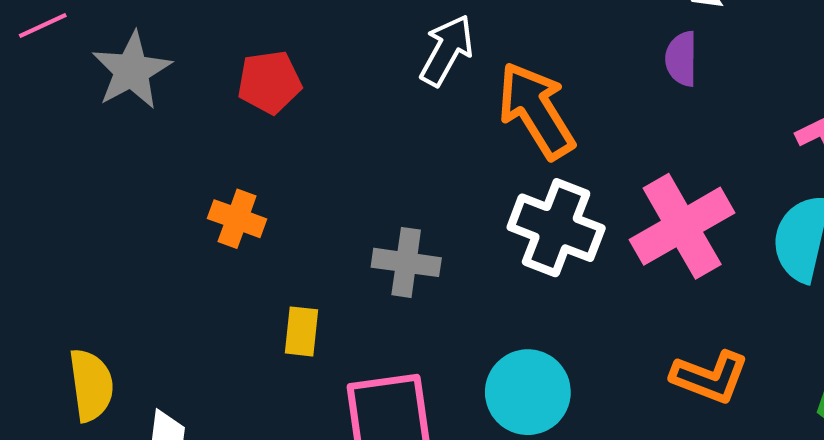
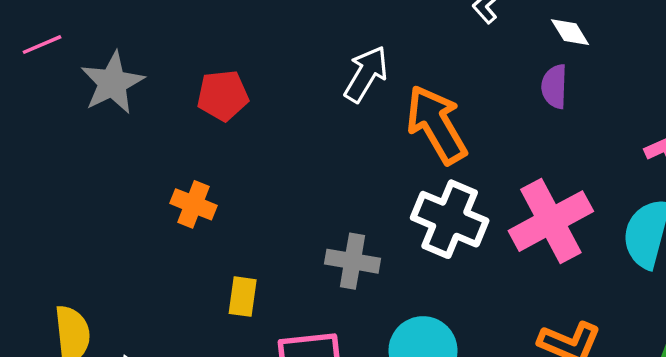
gray cross: (406, 262) -> (353, 261), moved

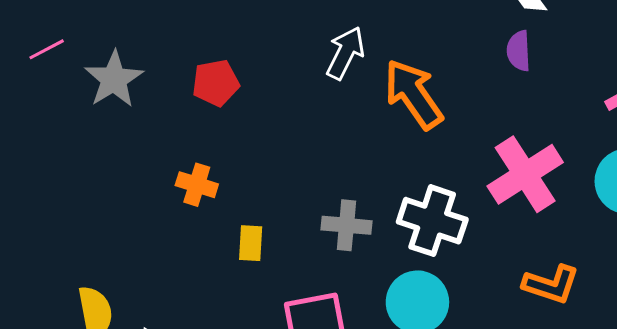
white cross: (450, 219) -> (432, 221), moved
yellow rectangle: (243, 297) -> (251, 243), moved

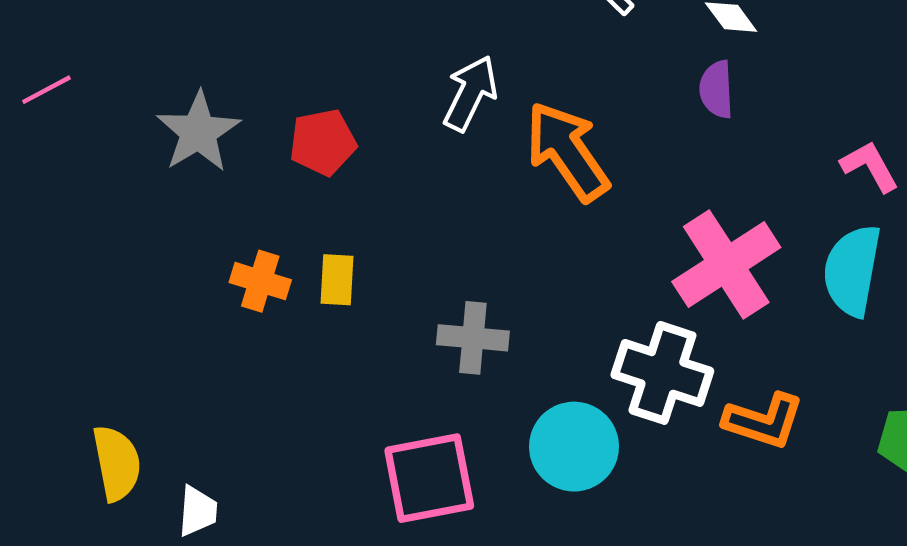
gray star: (114, 79) -> (198, 132), moved
red pentagon: (216, 83) -> (323, 142), moved
white cross: (432, 221) -> (662, 373), moved
yellow rectangle: (251, 243) -> (337, 280), moved

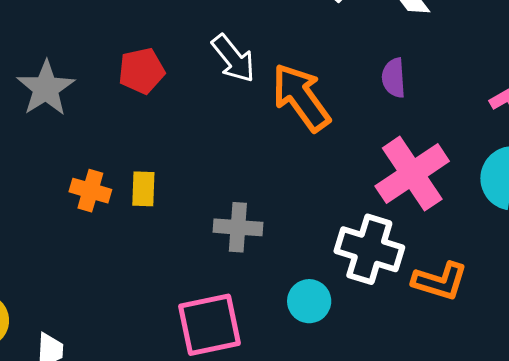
purple semicircle: (716, 89) -> (394, 78), moved
white arrow: (470, 93) -> (233, 58), turned 116
red pentagon: (323, 142) -> (142, 71), moved
cyan circle: (574, 447) -> (309, 301), size x0.7

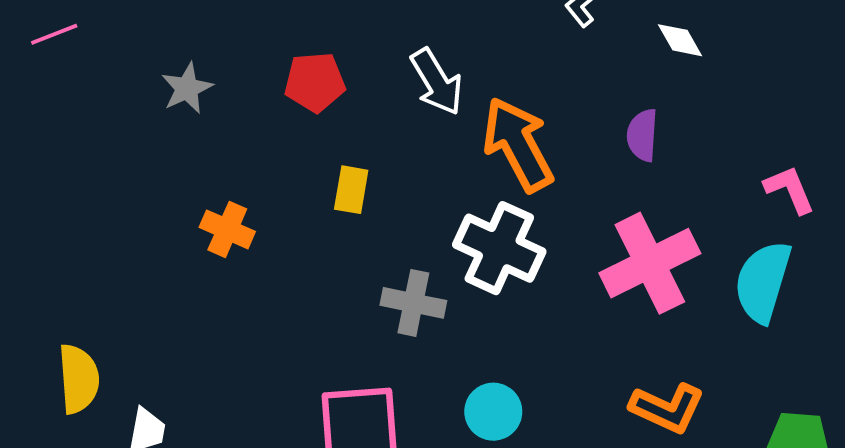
gray star: (46, 88) -> (187, 88), size x0.7
yellow rectangle: (143, 189) -> (351, 190), moved
white cross: (369, 249) -> (499, 248), moved

